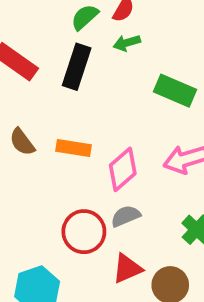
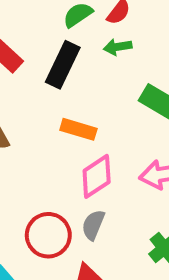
orange rectangle: (74, 148) -> (78, 129), moved
gray semicircle: (126, 216) -> (93, 225), turned -52

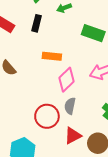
black rectangle: (63, 65) -> (37, 23), size x0.7

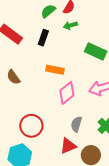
gray semicircle: (70, 106) -> (76, 124), moved
red circle: (47, 116) -> (31, 126), moved

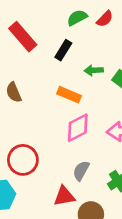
green arrow: (70, 25) -> (94, 70), moved

